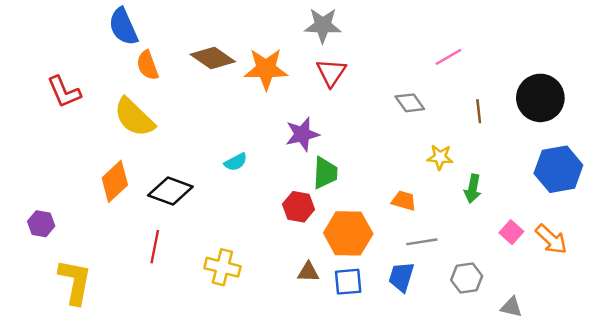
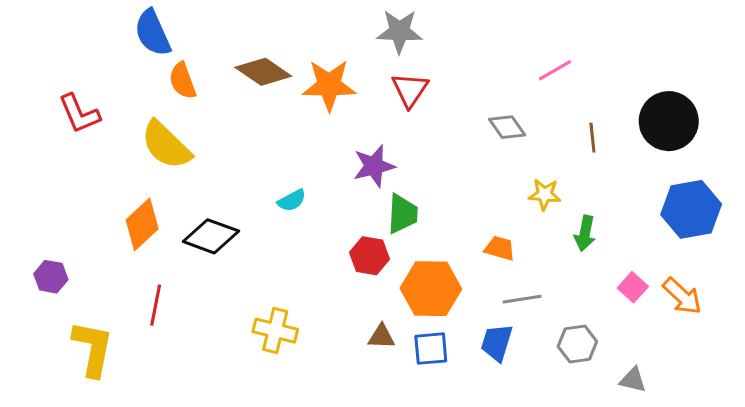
red line: (155, 247) -> (156, 305), moved

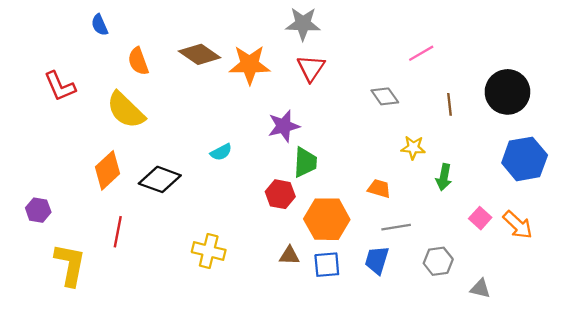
blue semicircle: (153, 33) -> (100, 25), moved, size x0.6

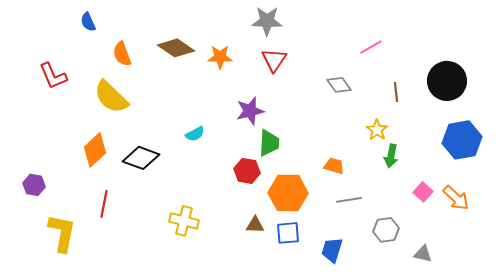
orange star: (250, 65) -> (220, 57), size x0.7
yellow star: (413, 148) -> (377, 130), moved, turned 30
blue trapezoid: (377, 260) -> (332, 250), moved

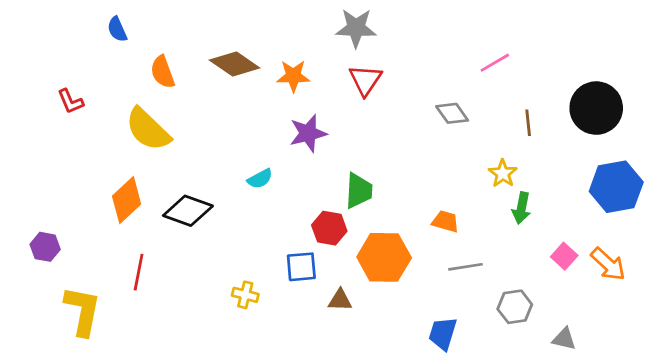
red L-shape: (53, 76) -> (70, 101), size x0.7
purple star: (250, 111) -> (308, 133), moved
yellow cross: (184, 221) -> (245, 295), size x0.7
blue square: (288, 233) -> (301, 267), moved

